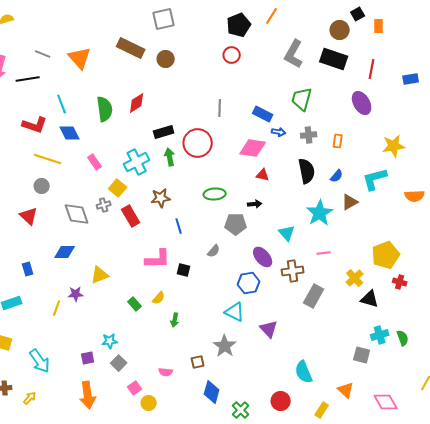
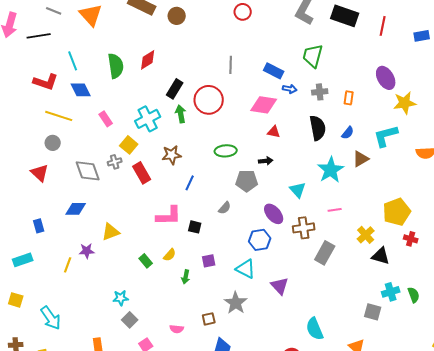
purple ellipse: (362, 103) -> (386, 78), moved
black rectangle: (164, 132) -> (175, 89), turned -42
blue line: (179, 226) -> (190, 183), turned 42
purple square: (88, 358) -> (209, 261), moved

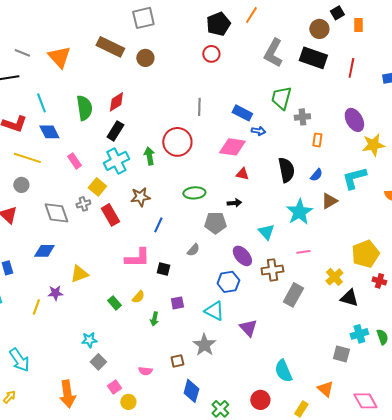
black rectangle: (175, 89) -> (115, 131), moved
gray cross: (320, 92) -> (302, 117), moved

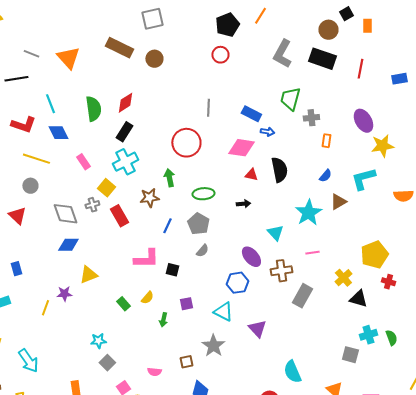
green arrow: (149, 156) -> (169, 178), moved
black semicircle: (286, 170) -> (279, 170), moved
gray pentagon: (215, 223) -> (198, 224), moved, turned 30
blue diamond: (44, 251) -> (68, 245), moved

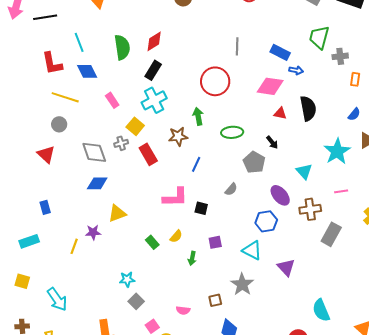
red L-shape: (23, 125) -> (52, 63), turned 60
black arrow: (243, 204) -> (272, 142), turned 56
gray pentagon: (198, 224) -> (254, 162), moved

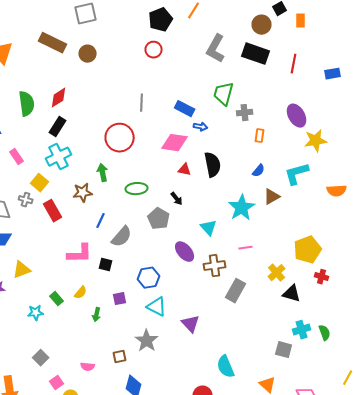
gray cross: (121, 143) -> (26, 200), turned 32
gray semicircle: (231, 189) -> (122, 237), moved, size x1.6
blue hexagon: (266, 221) -> (149, 278), moved
cyan star: (127, 279) -> (36, 313), moved

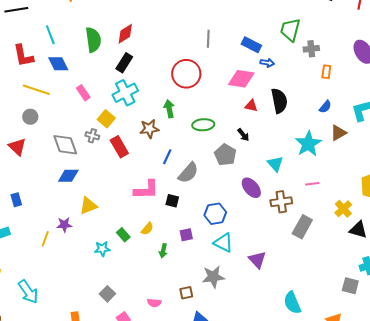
gray star: (147, 341) -> (213, 277), turned 30

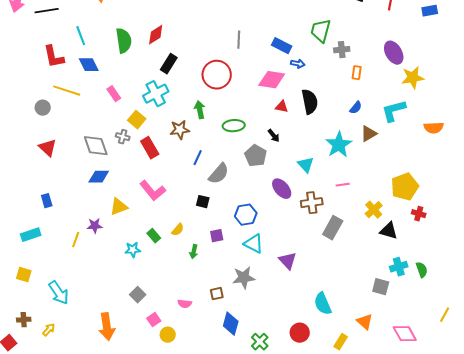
black rectangle: (124, 63) -> (169, 64), moved
gray circle: (30, 117) -> (43, 108), moved
pink L-shape: (146, 190) -> (153, 191), moved, turned 52

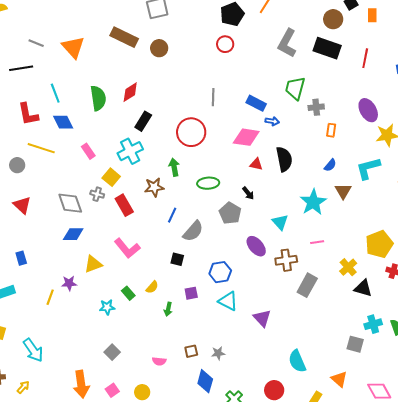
brown triangle: (369, 134) -> (343, 191), turned -30
gray star: (244, 278) -> (218, 353), moved, size x0.6
pink square: (154, 320) -> (112, 390), moved

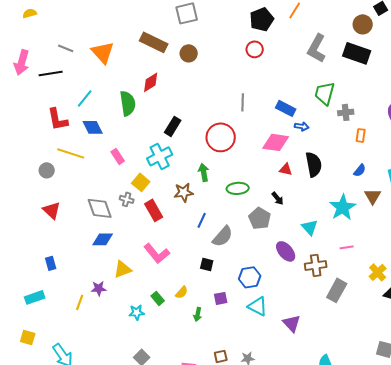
red diamond: (130, 92) -> (151, 82), moved
cyan line: (55, 93) -> (85, 98), turned 60

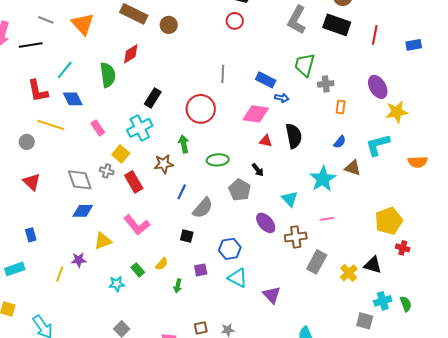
brown triangle: (373, 196) -> (353, 168), turned -42
yellow cross: (378, 272) -> (349, 273), moved

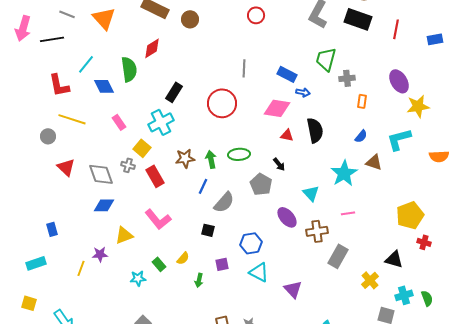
blue diamond: (73, 99) -> (104, 86), moved
green arrow: (184, 144) -> (211, 159), moved
red triangle: (32, 182) -> (66, 167), moved
yellow cross: (349, 273) -> (370, 280), moved

